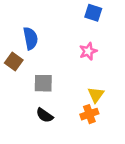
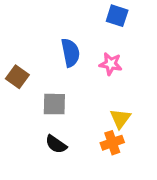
blue semicircle: (30, 38) -> (70, 53), moved
pink star: (88, 51) -> (111, 64), turned 30

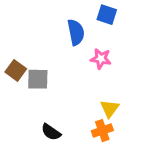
blue semicircle: (70, 53) -> (76, 32), moved
gray square: (54, 104) -> (38, 79), moved

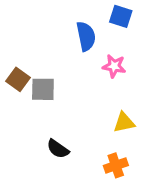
yellow triangle: (110, 109) -> (124, 122), turned 42
orange cross: (102, 131) -> (116, 165), moved

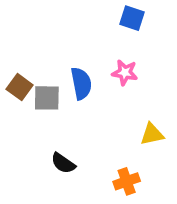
blue semicircle: (86, 36) -> (81, 83), moved
yellow triangle: (124, 122) -> (152, 134), moved

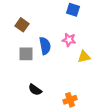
brown square: (20, 87) -> (22, 25), moved
yellow triangle: (152, 134) -> (84, 57), moved

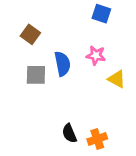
yellow triangle: (84, 57) -> (117, 79), turned 40
black semicircle: (35, 90) -> (69, 133), moved, turned 32

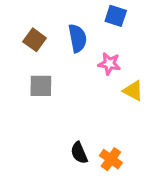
blue semicircle: (62, 64) -> (78, 38), moved
orange cross: (97, 139) -> (111, 159), turned -36

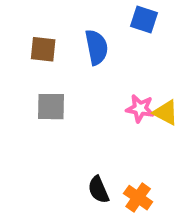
brown square: (35, 40) -> (43, 49), turned -30
pink star: (109, 64) -> (140, 109), moved

